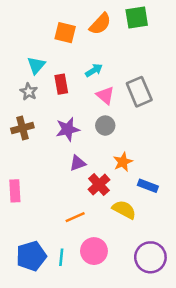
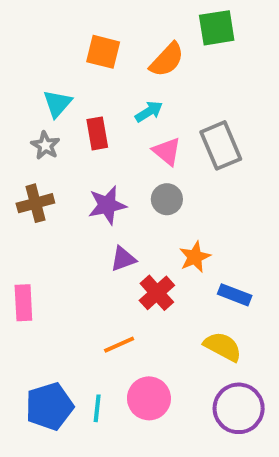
orange semicircle: (100, 24) -> (167, 60), moved
yellow semicircle: (124, 210) -> (223, 347), moved

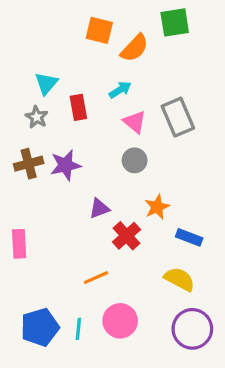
orange square: (103, 52) -> (99, 30), moved
purple star: (107, 205) -> (66, 165), moved

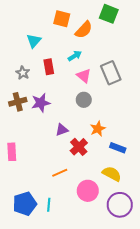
green square: (175, 22) -> (109, 14), turned 30
cyan triangle: (46, 83) -> (34, 41), moved
pink circle: (120, 321) -> (88, 191), moved

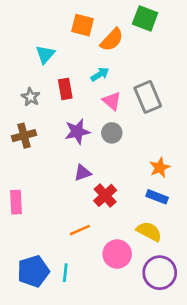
purple star: (41, 103) -> (77, 132), moved
orange star: (98, 129) -> (160, 168), moved

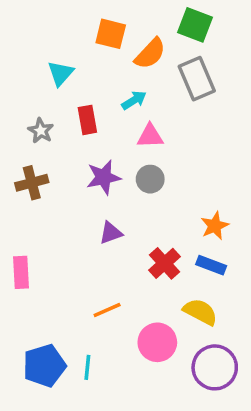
gray rectangle: (148, 97) -> (197, 79), moved
pink triangle: (112, 101) -> (150, 136), turned -42
red cross: (105, 195) -> (165, 263), moved

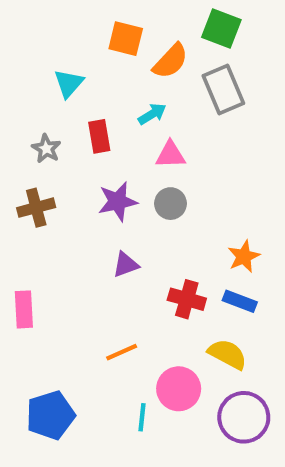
red cross: (165, 263) -> (187, 299), turned -32
cyan line: (87, 367) -> (142, 417), moved

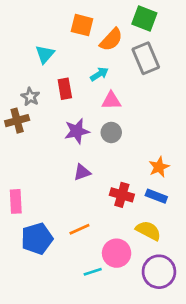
brown cross: (36, 208) -> (17, 121), moved
blue pentagon: (50, 415) -> (37, 239), moved
cyan line: (142, 417) -> (93, 272), turned 66

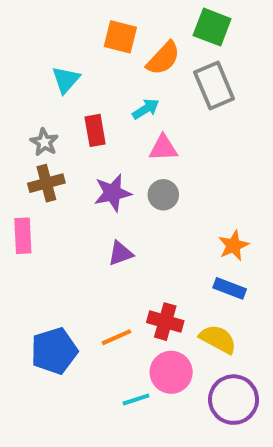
brown cross: (17, 121) -> (46, 183), moved
red cross: (122, 195) -> (165, 322), moved
pink rectangle: (16, 201) -> (23, 236), moved

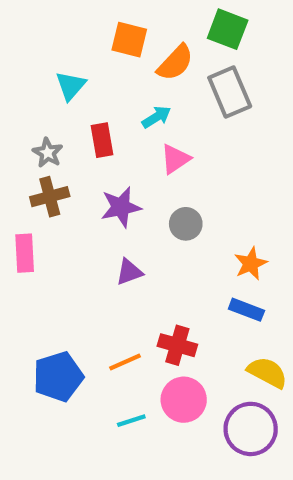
pink triangle: (163, 148) -> (175, 159), turned -32
gray circle: (163, 195) -> (186, 224), moved
yellow semicircle: (218, 339) -> (267, 372), moved
cyan line: (136, 400) -> (131, 421), moved

